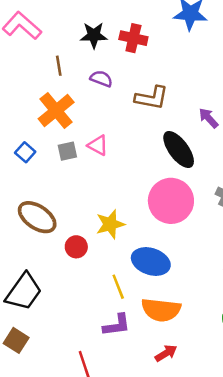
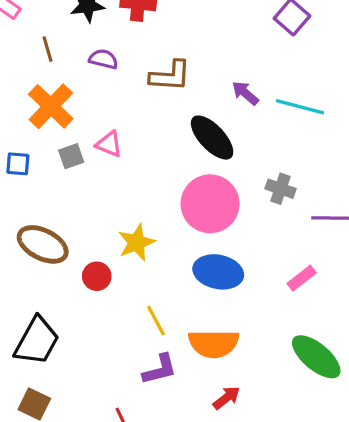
blue square: (25, 152) -> (18, 164), turned -30
blue ellipse: (151, 261) -> (218, 272), moved

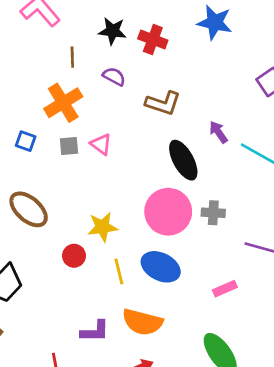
gray cross: (280, 189) -> (213, 213), moved, turned -30
red circle: (97, 276) -> (74, 256), moved
yellow line: (156, 320) -> (119, 271), moved

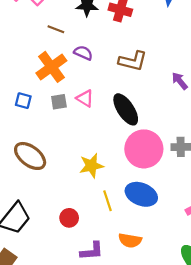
brown line: (72, 57) -> (56, 29), turned -63
purple semicircle: (114, 76) -> (83, 53), moved
black ellipse: (183, 160) -> (126, 109), moved
red circle: (74, 256) -> (69, 218), moved
orange semicircle: (142, 322) -> (130, 240), size x0.7

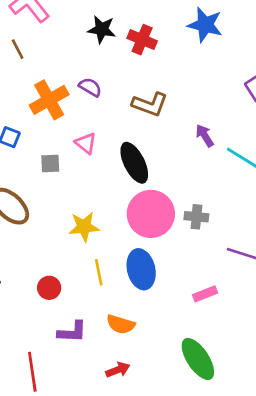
brown line: (56, 29) -> (18, 49), moved, turned 35
gray square: (59, 102) -> (50, 164), moved
blue ellipse: (141, 194) -> (141, 269), turned 48

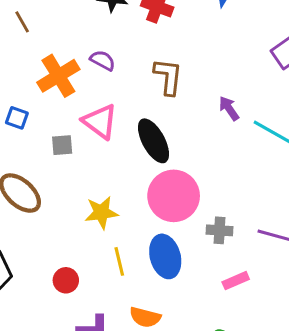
brown L-shape: (150, 104) -> (168, 77), turned -102
pink triangle: (86, 143) -> (100, 122), size x1.5
gray cross: (196, 217) -> (219, 230), moved

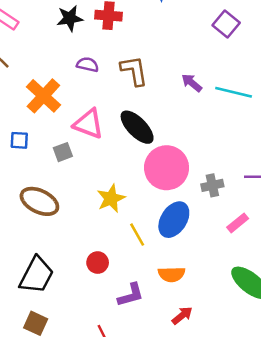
purple semicircle: (103, 60) -> (88, 65), moved
blue ellipse: (165, 256) -> (174, 220), turned 64

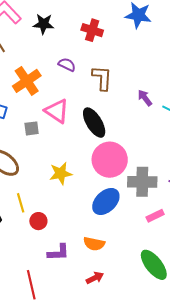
black star: (70, 18) -> (44, 24), moved
gray cross: (212, 185) -> (142, 182), size x1.6
yellow line: (137, 235) -> (21, 203), moved

